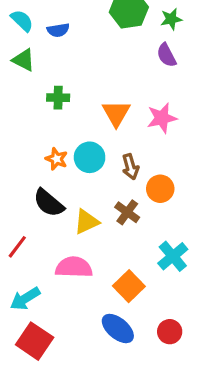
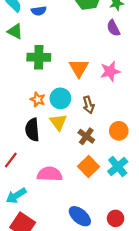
green cross: (58, 98) -> (39, 57), size x1.5
orange circle: (160, 189) -> (119, 131), moved
black semicircle: (49, 203) -> (32, 130), turned 45
yellow triangle: (86, 222) -> (58, 122), moved, turned -42
orange square: (129, 286) -> (89, 167), moved

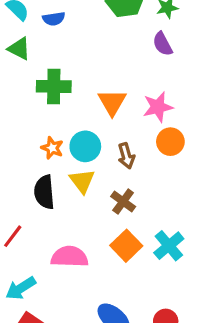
orange circle: (119, 131) -> (170, 142), moved

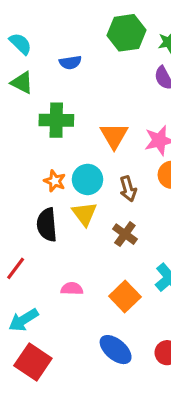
blue semicircle: (54, 19) -> (70, 62), moved
orange square: (126, 246) -> (125, 296), moved
pink semicircle: (70, 257) -> (72, 289), size x0.6

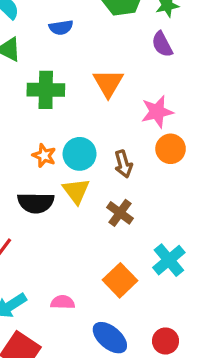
orange triangle: (114, 136) -> (108, 83), moved
black semicircle: (47, 225) -> (36, 203), turned -84
pink semicircle: (72, 289) -> (63, 302), moved

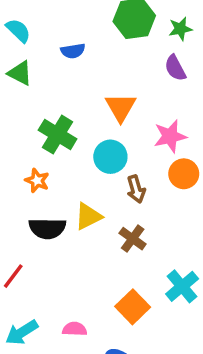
green cross: (46, 90) -> (58, 135), moved, turned 30
cyan circle: (80, 154) -> (110, 157), moved
orange star: (44, 156) -> (37, 181), moved
yellow triangle: (76, 191) -> (88, 216), turned 40

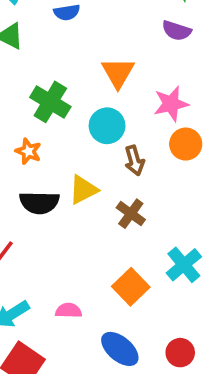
purple semicircle: (175, 68) -> (177, 31), turned -44

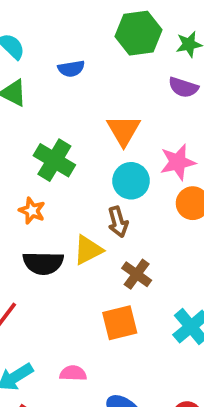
cyan circle: (107, 126) -> (131, 181), moved
brown arrow: (134, 161) -> (118, 222), moved
orange square: (131, 287) -> (120, 323), moved, turned 30

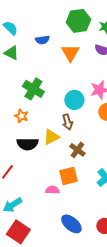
orange triangle: (124, 130) -> (70, 53), moved
pink semicircle: (73, 373) -> (52, 190), moved

